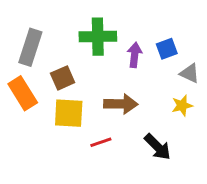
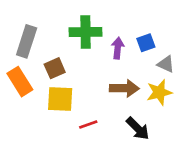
brown arrow: (121, 104) -> (124, 88), moved
yellow star: (182, 105) -> (159, 92), size x1.4

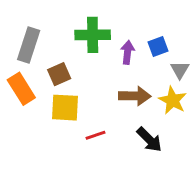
gray triangle: (166, 64) -> (180, 70), turned 36
yellow star: (159, 92) -> (173, 100), turned -30

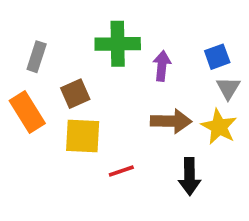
gray rectangle: (29, 45) -> (37, 57), size x0.7
blue square: (158, 47) -> (217, 57), moved
black arrow: (149, 140) -> (190, 177), turned 44

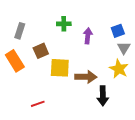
green cross: (118, 44) -> (64, 24), size x0.6
brown arrow: (171, 121) -> (86, 77), moved
yellow square: (83, 136) -> (60, 68), moved
red line: (121, 171) -> (38, 104), moved

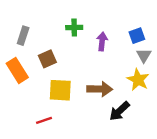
yellow square: (60, 68) -> (60, 90), moved
black arrow: (103, 96) -> (119, 111), turned 48

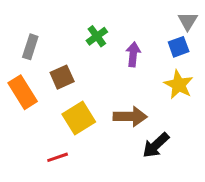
green cross: (74, 27) -> (97, 36), turned -35
gray triangle: (144, 55) -> (188, 21), moved
yellow star: (138, 80) -> (179, 85), moved
yellow square: (60, 90) -> (79, 118), turned -35

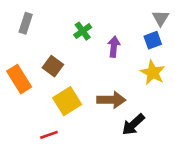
gray rectangle: (30, 47) -> (26, 23), moved
brown square: (62, 77) -> (53, 66), turned -30

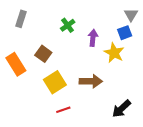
yellow star: (153, 73) -> (114, 53), moved
black arrow: (133, 124) -> (121, 109), moved
red line: (49, 135) -> (63, 110), moved

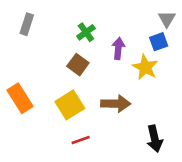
brown square: (43, 54) -> (78, 65), moved
orange rectangle: (16, 64) -> (20, 98), moved
black arrow: (121, 109) -> (155, 139), turned -60

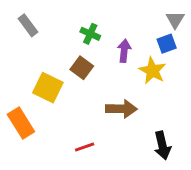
gray rectangle: (27, 24) -> (28, 25), turned -55
green cross: (86, 32) -> (90, 34), turned -30
orange rectangle: (20, 98) -> (21, 123), moved
yellow square: (70, 105) -> (48, 88), moved, turned -32

